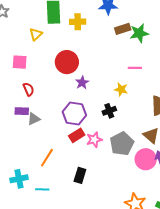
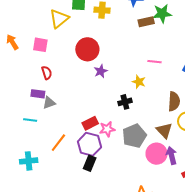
green star: (139, 33) -> (162, 14), moved
yellow triangle: (36, 34) -> (59, 19), size x1.5
purple hexagon: (74, 114) -> (89, 144), moved
cyan line: (42, 189) -> (30, 120), moved

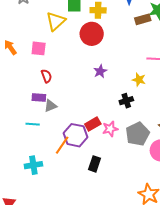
red circle: (87, 49) -> (92, 34), moved
purple hexagon: (89, 144) -> (76, 135), moved

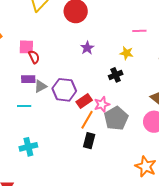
pink square: (39, 48) -> (26, 47), moved
gray pentagon: (138, 134) -> (116, 118), moved
purple hexagon: (76, 135) -> (64, 90), moved
orange line: (62, 145) -> (87, 120), moved

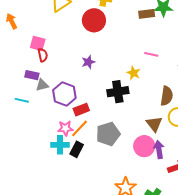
purple star: (87, 48) -> (88, 62), moved
black cross: (116, 75) -> (118, 92), size x1.5
pink star: (102, 104) -> (65, 128), moved
cyan cross: (28, 147) -> (60, 145), moved

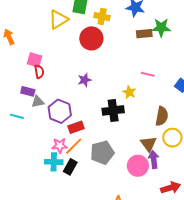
purple arrow: (159, 149) -> (154, 160), moved

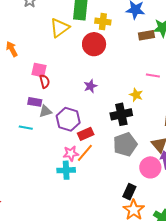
gray pentagon: (102, 152) -> (125, 144), moved
black rectangle: (70, 167) -> (129, 192), moved

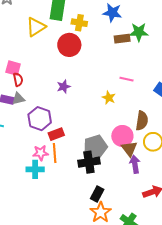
gray triangle: (45, 111) -> (18, 99), moved
black cross: (121, 114) -> (89, 162), moved
orange line: (85, 153) -> (55, 153), turned -48
pink circle: (150, 167) -> (122, 136), moved

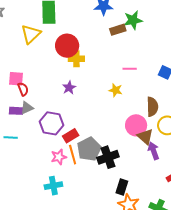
yellow cross: (79, 23) -> (76, 59), moved
gray pentagon: (95, 147) -> (89, 149), moved
cyan cross: (35, 169) -> (53, 186), moved

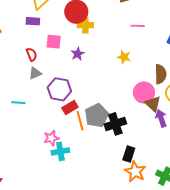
pink line: (130, 69) -> (138, 26), moved
pink square: (16, 79) -> (54, 42), moved
purple rectangle: (16, 111) -> (33, 21), moved
red rectangle: (71, 136) -> (70, 108), moved
pink star: (59, 157) -> (51, 138), moved

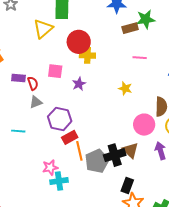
purple rectangle: (33, 21) -> (19, 78), moved
brown triangle: (153, 104) -> (130, 150), moved
gray pentagon: (97, 115) -> (97, 161), moved

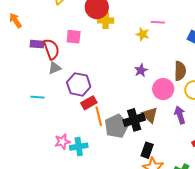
red semicircle: (33, 83) -> (51, 49), size x1.5
purple star: (79, 84) -> (141, 70), moved
yellow star: (125, 88) -> (143, 34), moved
pink star: (50, 167) -> (62, 142), moved

